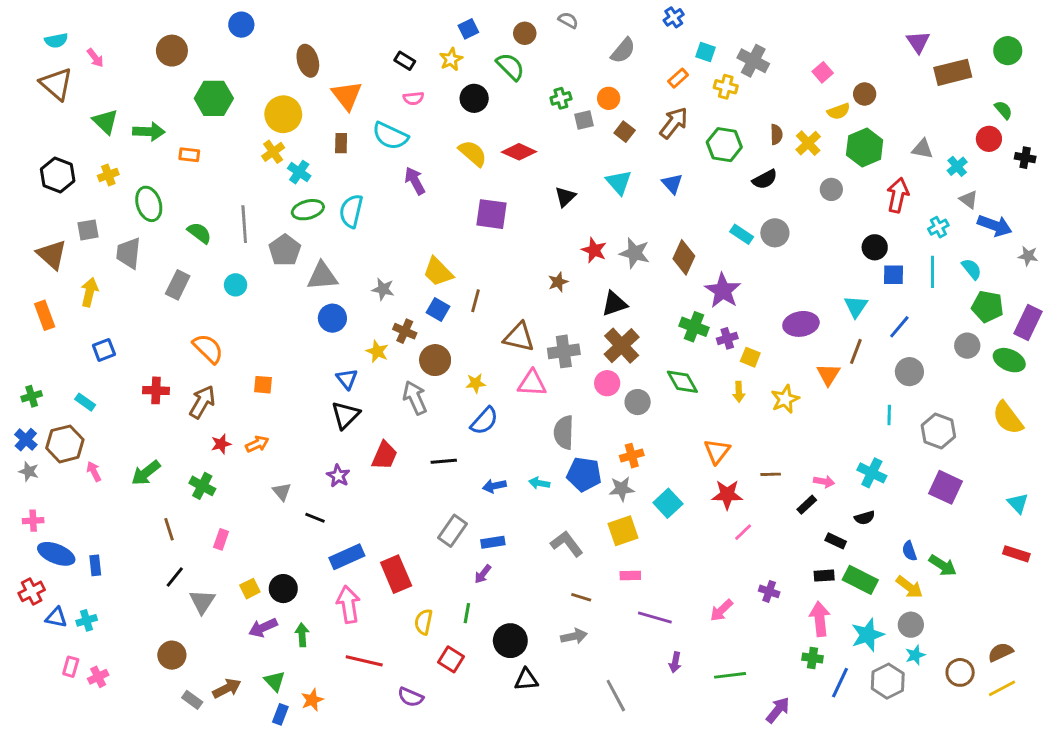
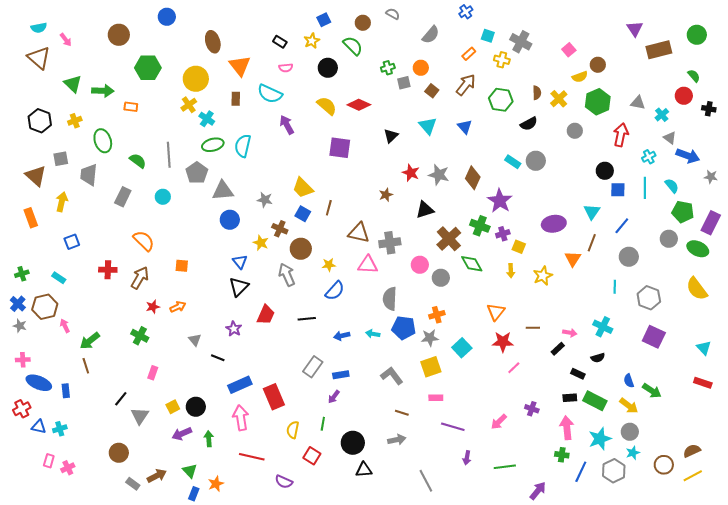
brown cross: (622, 346) -> (449, 239), moved
green arrow: (146, 473) -> (90, 341), moved
brown line: (169, 529) -> (86, 366), moved

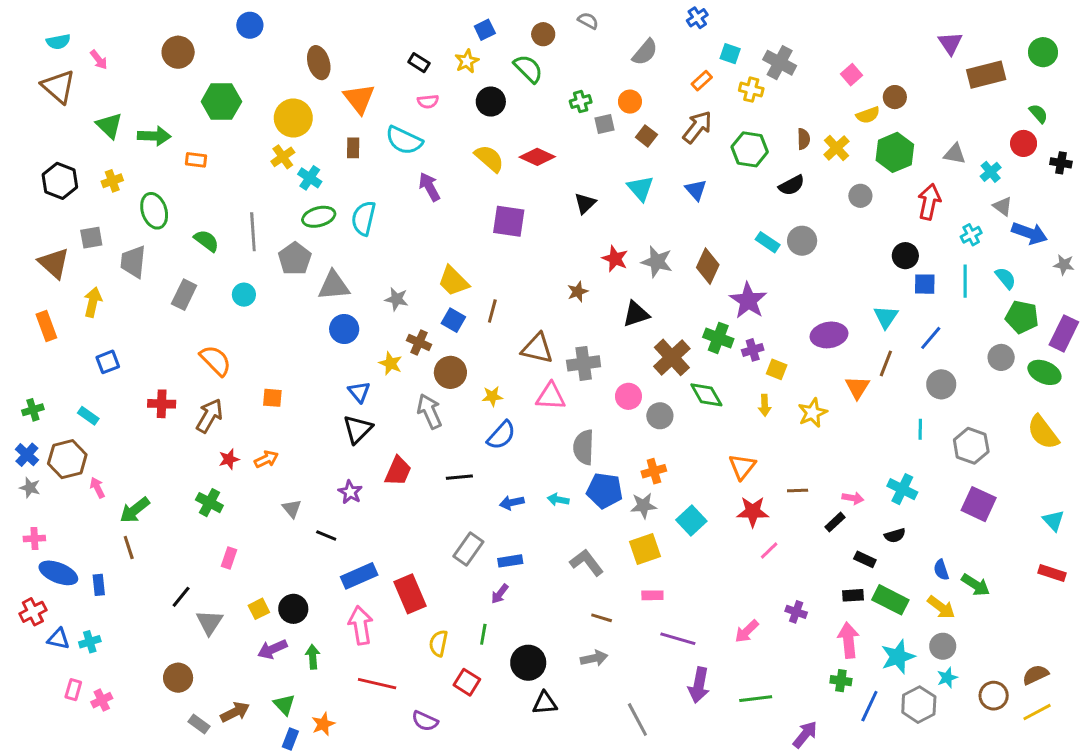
purple arrow: (467, 458) -> (699, 685), size x1.6

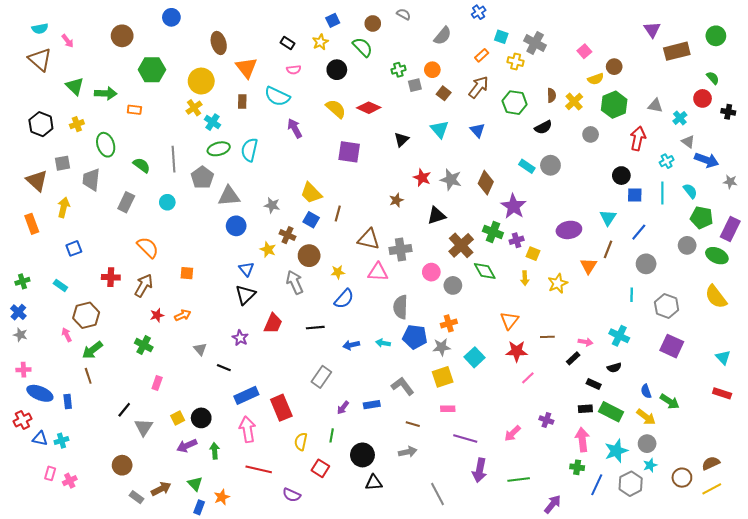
brown hexagon: (67, 459) -> (86, 315), moved
blue rectangle: (510, 561) -> (372, 405), moved

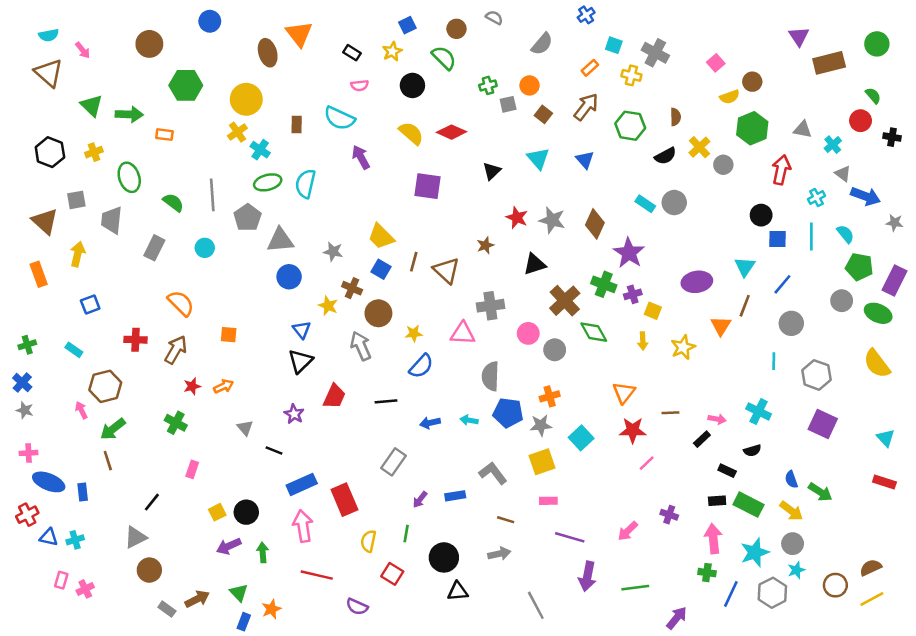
orange triangle: (246, 68) -> (299, 34), moved
yellow cross: (574, 102) -> (699, 147), moved
brown triangle: (369, 239) -> (446, 270), moved, turned 30
gray triangle: (144, 427) -> (136, 537), moved, turned 30

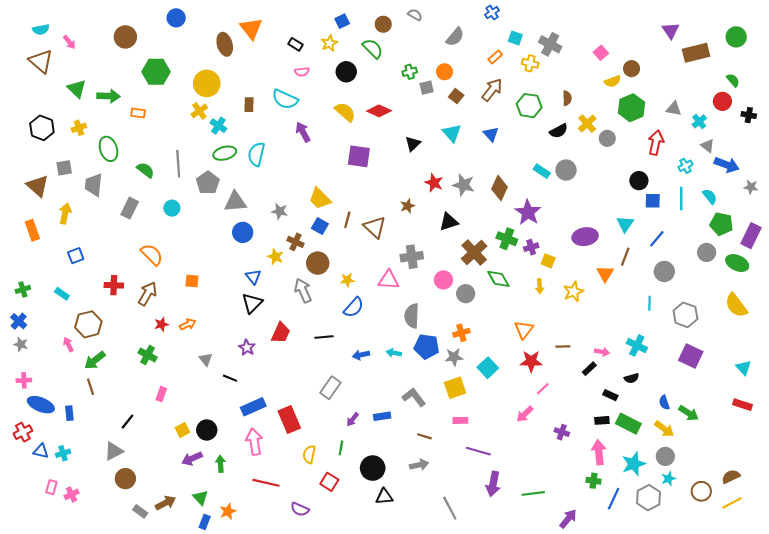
pink arrow: (628, 531) -> (525, 414), moved

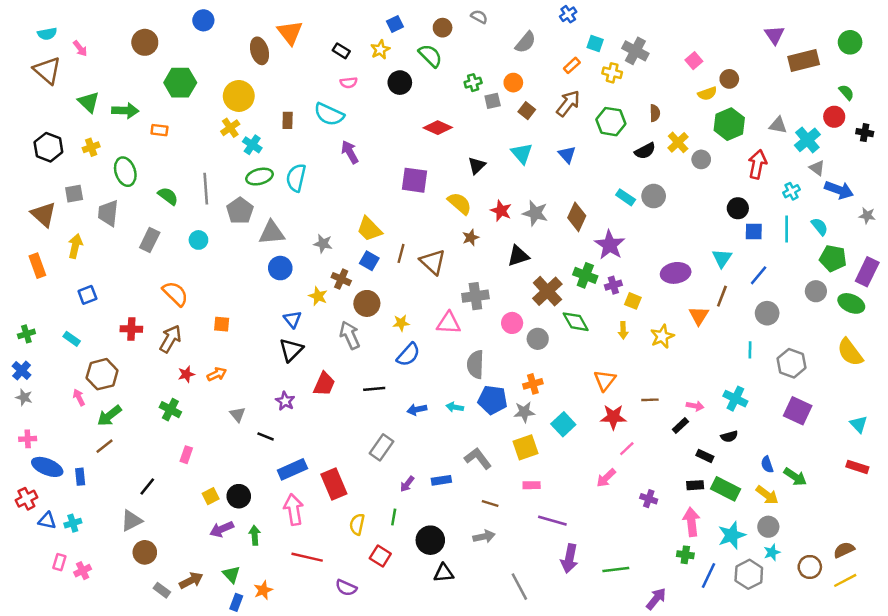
yellow semicircle: (345, 112) -> (460, 203), moved
cyan cross: (699, 121) -> (807, 140), size x1.5
brown line: (91, 387) -> (105, 446), turned 70

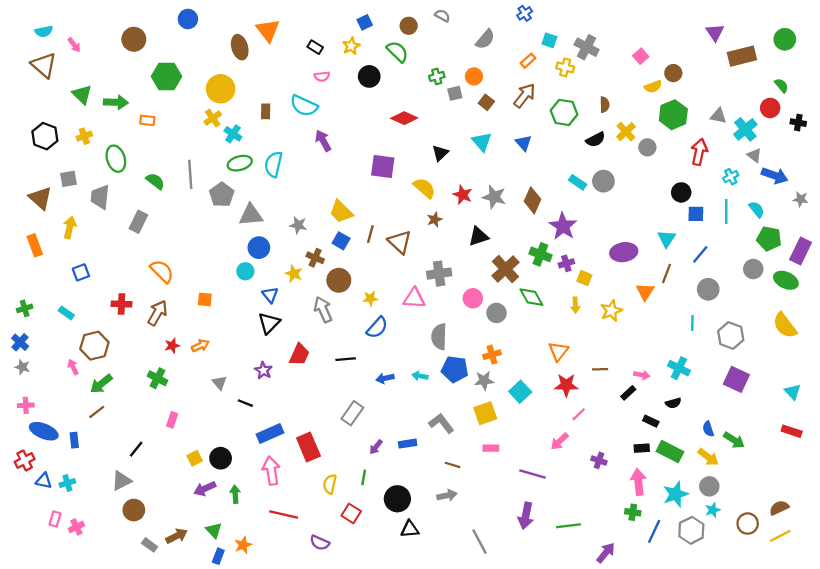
cyan circle: (198, 240) -> (245, 271), moved
purple line: (552, 521) -> (533, 474), moved

